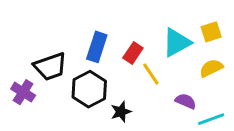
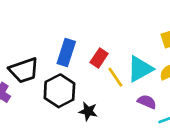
cyan triangle: (177, 42) -> (140, 69), moved
black star: (121, 112) -> (88, 111), turned 30

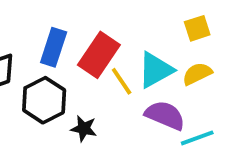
red rectangle: (99, 58) -> (99, 55), size x1.6
purple semicircle: (147, 102) -> (165, 115), size x1.5

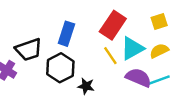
red rectangle: (99, 55) -> (113, 25), moved
cyan line: (197, 138) -> (159, 80), moved

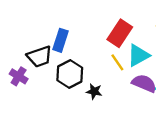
blue rectangle: (66, 34) -> (60, 40), moved

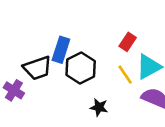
red rectangle: (120, 33) -> (128, 42), size x0.6
black hexagon: (70, 74) -> (81, 68), moved

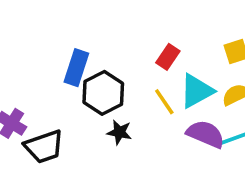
black trapezoid: (37, 68) -> (44, 147), moved
black star: (99, 107) -> (119, 132), moved

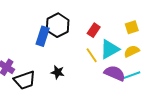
black hexagon: (103, 93) -> (58, 25), moved
black star: (119, 132) -> (58, 72), moved

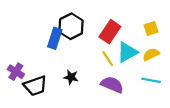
red rectangle: (94, 30) -> (110, 32), size x1.5
purple semicircle: (115, 73) -> (112, 85), moved
cyan line: (132, 75) -> (151, 80), turned 30

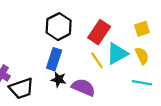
blue rectangle: (55, 38) -> (54, 59), moved
yellow semicircle: (151, 54) -> (142, 56), turned 91
purple semicircle: (112, 85) -> (83, 87), moved

